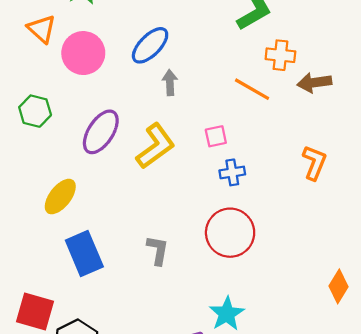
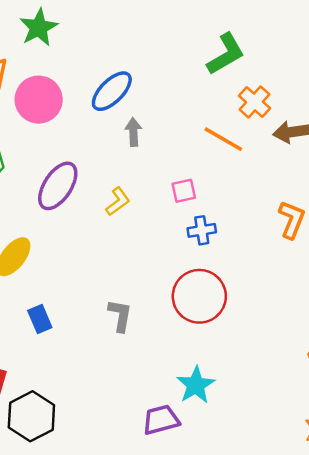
orange cross: (280, 55) -> (255, 102), turned 36
yellow L-shape: (156, 146) -> (118, 202), size x0.6
blue rectangle: (84, 253) -> (40, 319), size x0.6

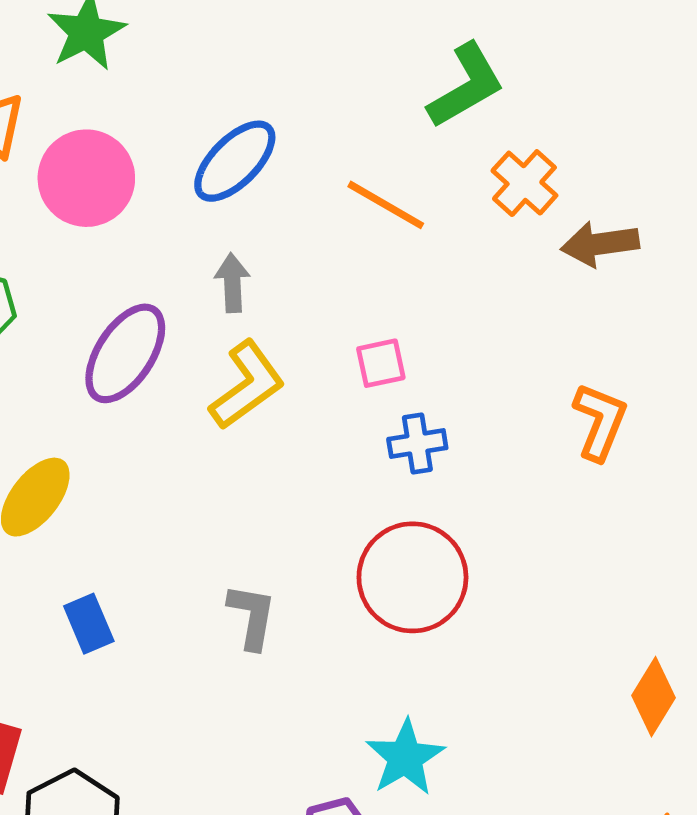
gray arrow: (133, 132) -> (232, 283), moved
orange line: (223, 139) -> (386, 205), moved
yellow L-shape: (118, 202) -> (247, 385), size x1.5

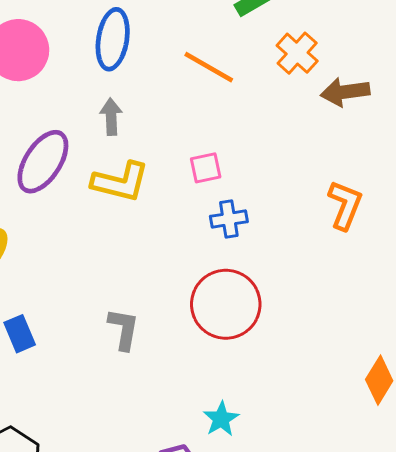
blue ellipse: (235, 161) -> (113, 39), turned -36
yellow L-shape: (247, 385) -> (120, 182), turned 50
cyan star: (405, 757) -> (221, 419), size x0.7

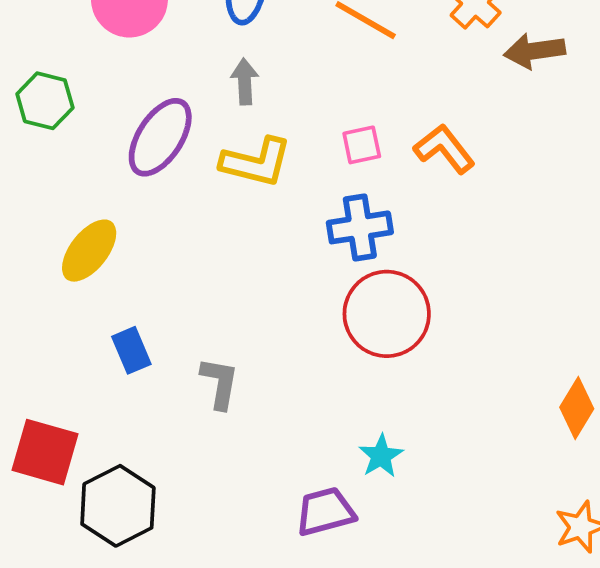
orange L-shape: (345, 205) -> (444, 149), moved, turned -60
blue cross: (229, 219) -> (360, 227), moved, size x1.4
gray L-shape: (123, 329) -> (220, 383), moved

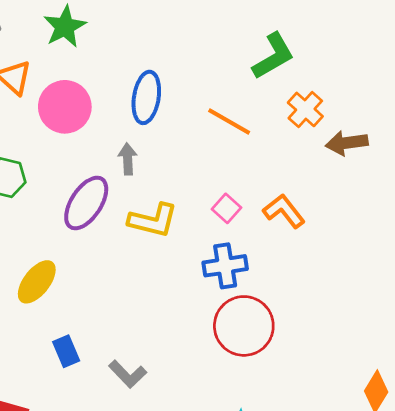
gray arrow: (245, 82) -> (128, 159), moved
pink square: (362, 145) -> (226, 208), turned -36
gray L-shape: (220, 383) -> (128, 374), turned 126

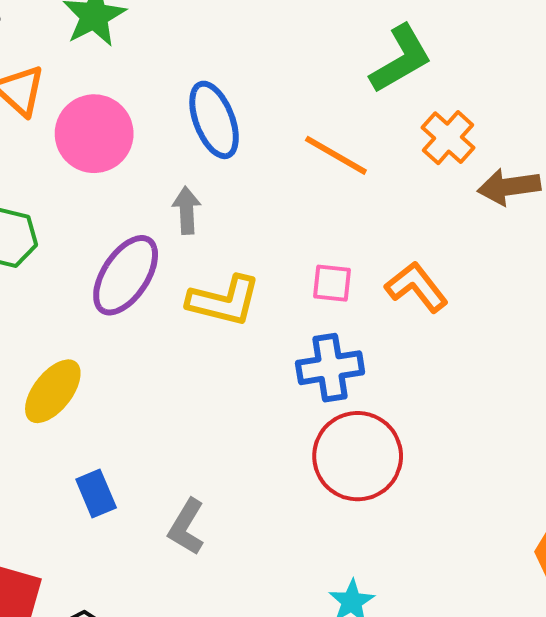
blue ellipse: (146, 97) -> (214, 120), turned -30
pink square: (226, 208) -> (332, 283), turned -36
gray L-shape: (128, 374) -> (187, 527), turned 75

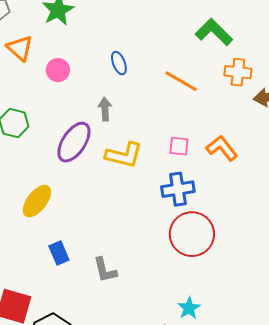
green L-shape: (401, 59) -> (214, 32), turned -105
blue ellipse: (214, 120) -> (119, 63), size x0.6
pink circle: (94, 134) -> (58, 70), size x0.6
orange cross: (448, 138) -> (238, 72), turned -36
gray L-shape: (187, 527) -> (105, 270), turned -44

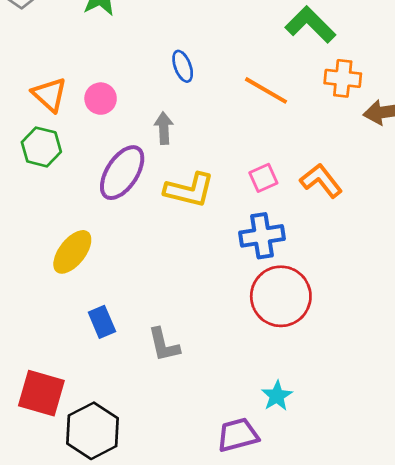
orange triangle: (20, 48) -> (49, 95), moved
pink circle: (58, 70) -> (101, 99), moved
pink square: (179, 146) -> (263, 178), turned -30

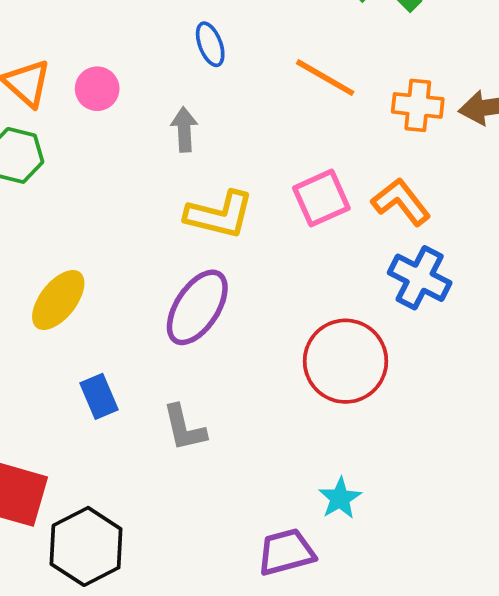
orange cross: (343, 78) -> (418, 105), moved
purple ellipse: (122, 173) -> (197, 307), moved
pink square: (263, 178) -> (321, 198), size x1.4
blue cross: (262, 236) -> (420, 278), moved, turned 36

